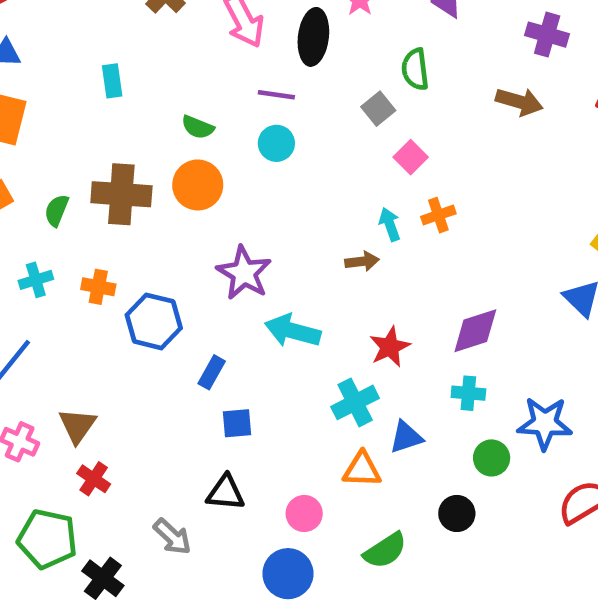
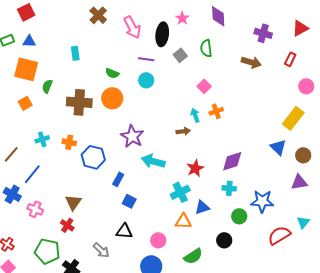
gray square: (378, 109) -> (180, 55), moved
green semicircle: (57, 210) -> (47, 86), moved
blue square: (237, 423) -> (129, 201), turned 32
brown triangle: (77, 426) -> (73, 202), moved

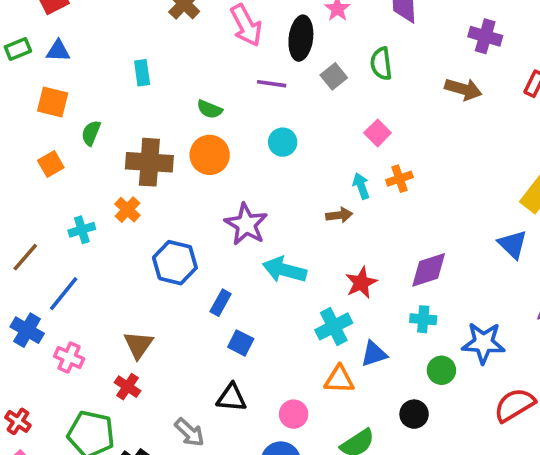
orange square: (26, 69) -> (53, 102), size x0.7
cyan circle: (146, 80) -> (283, 142), moved
orange cross: (69, 142) -> (127, 210), moved, turned 32

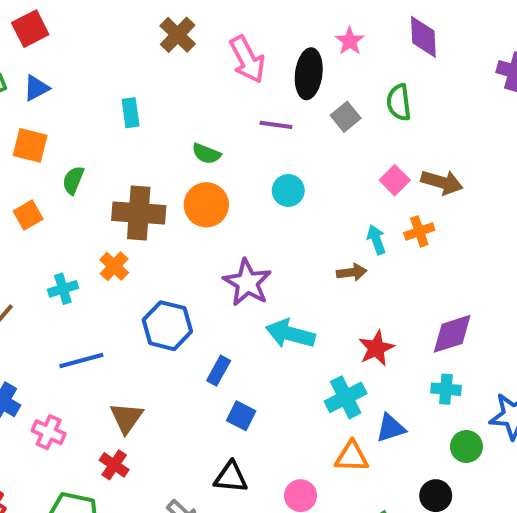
blue triangle: (58, 51) -> (36, 88), turned -30
brown arrow: (463, 89) -> (442, 182), moved
blue line: (64, 294) -> (81, 360), moved, turned 36

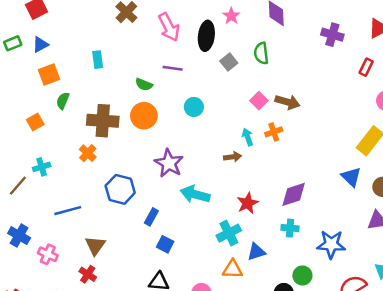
purple line: (276, 125) -> (173, 68), moved
orange square: (30, 145) -> (49, 75), moved, turned -35
cyan cross: (63, 289) -> (42, 167), moved
green circle: (466, 446) -> (302, 276), moved

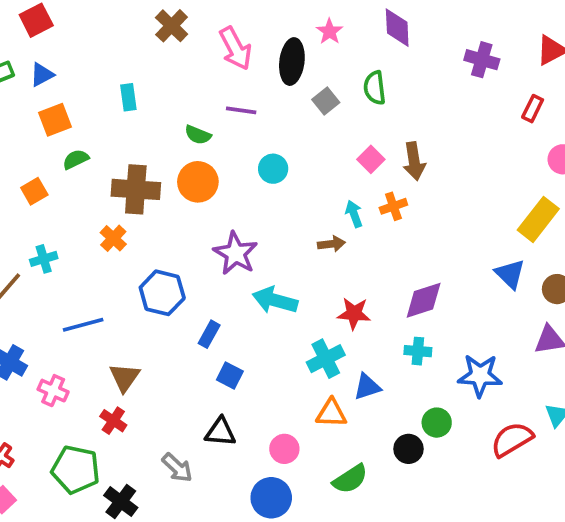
green semicircle: (63, 101) -> (76, 159), turned 42
brown arrow: (287, 102) -> (414, 161), turned 65
red star: (248, 203) -> (354, 313), turned 30

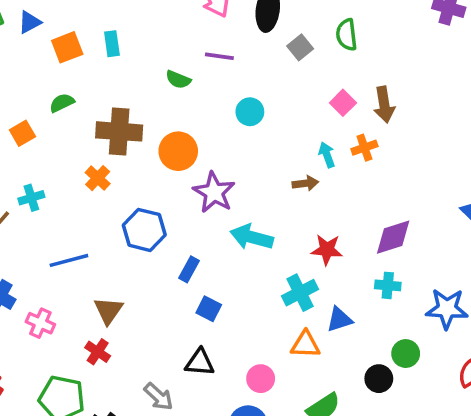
orange square: (55, 120) -> (67, 47), moved
orange circle: (198, 182) -> (178, 151), moved

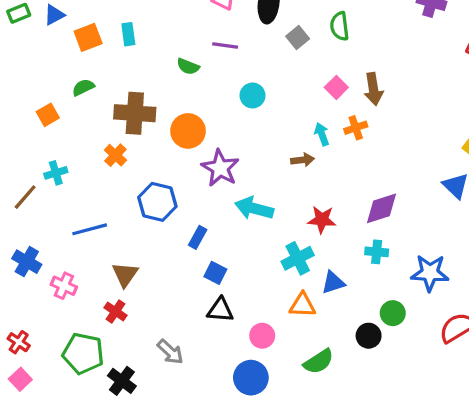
black triangle: (200, 362) -> (220, 310), moved

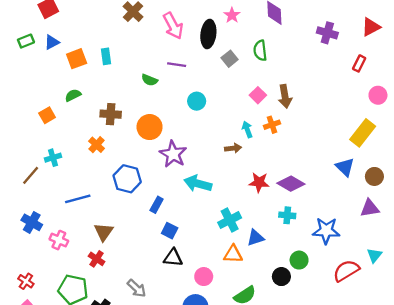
brown cross: (135, 113) -> (111, 114), size x0.7
purple diamond: (381, 208) -> (291, 184), turned 48
red star: (322, 220) -> (259, 182), moved

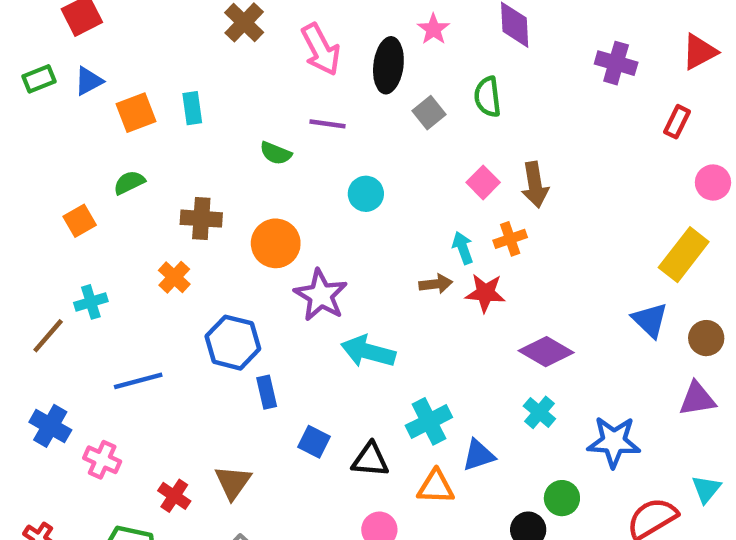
red star: (259, 182) -> (485, 293), moved
blue rectangle: (157, 205) -> (267, 392), moved, turned -42
cyan cross: (287, 215) -> (539, 412), turned 35
brown triangle: (104, 232) -> (233, 482), moved
black triangle: (173, 258) -> (370, 460), moved

